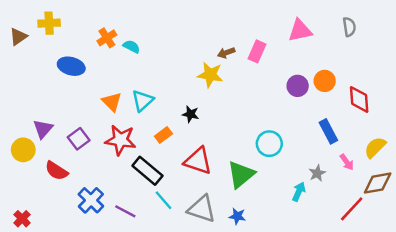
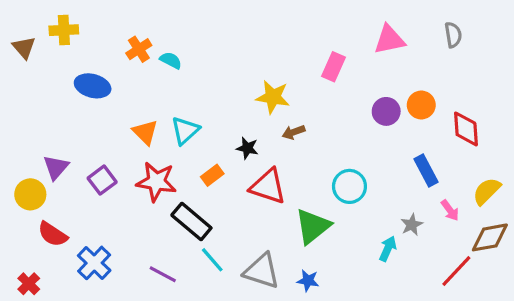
brown triangle: (18, 37) -> (24, 48), turned -36
brown arrow: (226, 53) -> (294, 132), moved
red triangle: (198, 161) -> (268, 186), moved
red semicircle: (56, 171) -> (53, 234), moved
blue cross: (91, 200) -> (94, 263), moved

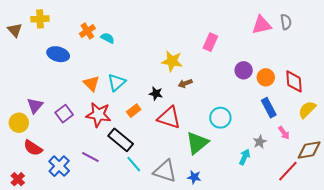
pink triangle: (389, 40) -> (262, 25), moved
orange circle: (421, 105) -> (266, 77), moved
yellow semicircle: (487, 191) -> (307, 110), moved
purple line: (163, 274) -> (90, 157), moved

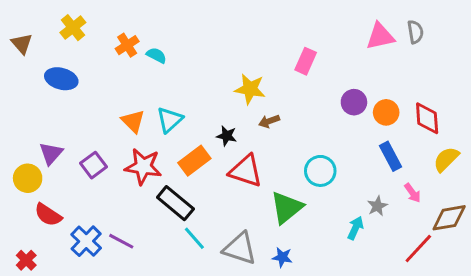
yellow cross: (40, 19) -> (73, 28), moved, turned -36
blue ellipse: (58, 54) -> (61, 79), moved
orange rectangle: (134, 111) -> (194, 161), size x1.5
purple line: (90, 157) -> (121, 241), moved

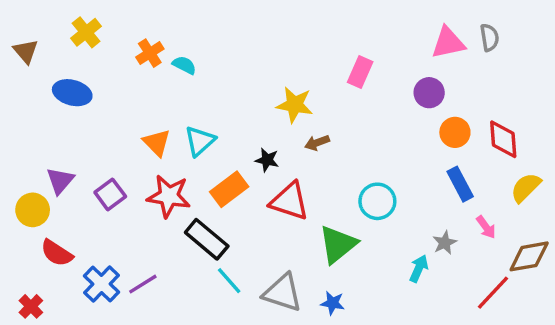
purple circle: (354, 102) -> (429, 93), moved
purple line: (121, 241) -> (143, 284), turned -60

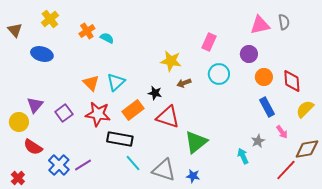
cyan circle: (377, 201) -> (219, 74), moved
black rectangle: (207, 239) -> (120, 139), turned -30
cyan arrow: (419, 269) -> (243, 156), turned -49

